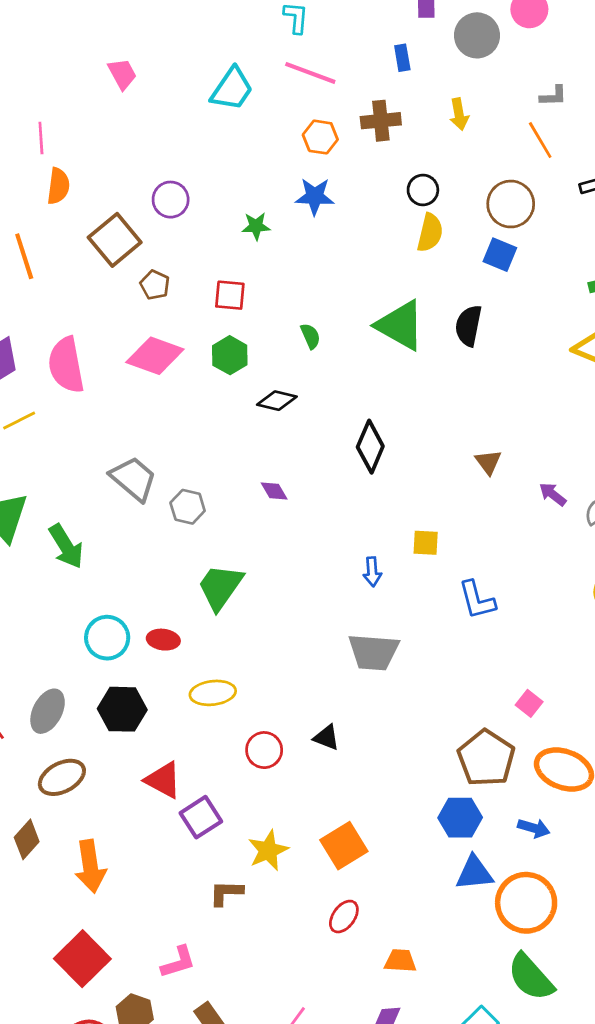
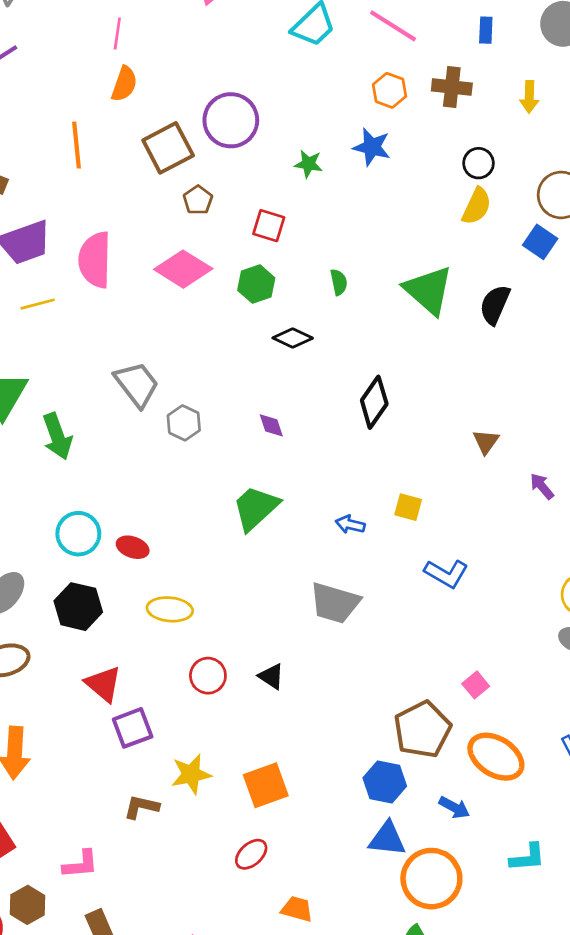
purple circle: (171, 200) -> (231, 120), size x1.5
blue arrow: (372, 572) -> (350, 524), turned 96
green trapezoid: (220, 587) -> (256, 508), moved
blue L-shape: (477, 600) -> (446, 573), turned -57

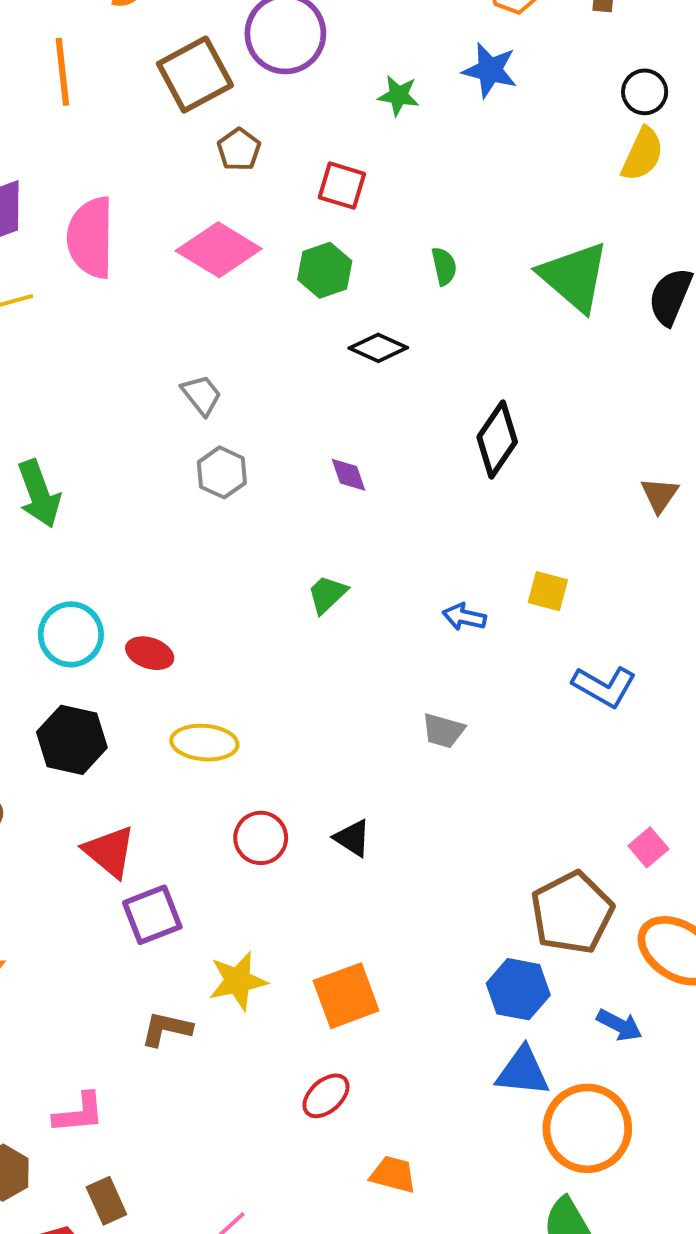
gray trapezoid: (137, 384) -> (202, 395), moved, size x0.6
green trapezoid: (256, 508) -> (327, 594), size x0.6
gray trapezoid: (335, 603) -> (443, 731), size x0.6

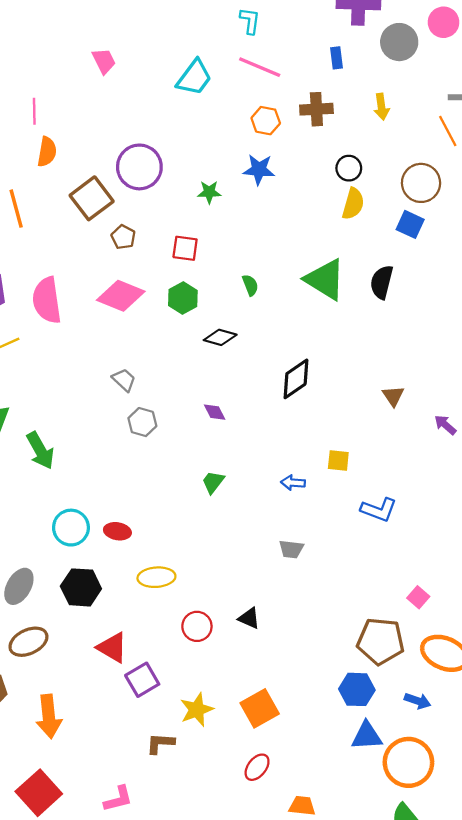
black diamond: (497, 439) -> (296, 379), turned 30
brown pentagon: (572, 913) -> (381, 641), turned -30

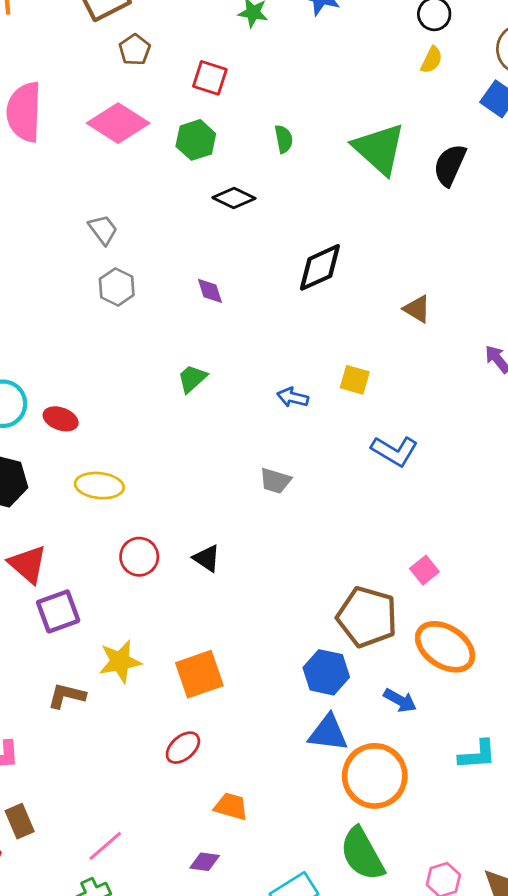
yellow semicircle: (353, 204) -> (432, 60), size x0.7
brown triangle: (393, 396) -> (417, 309), moved, turned -35

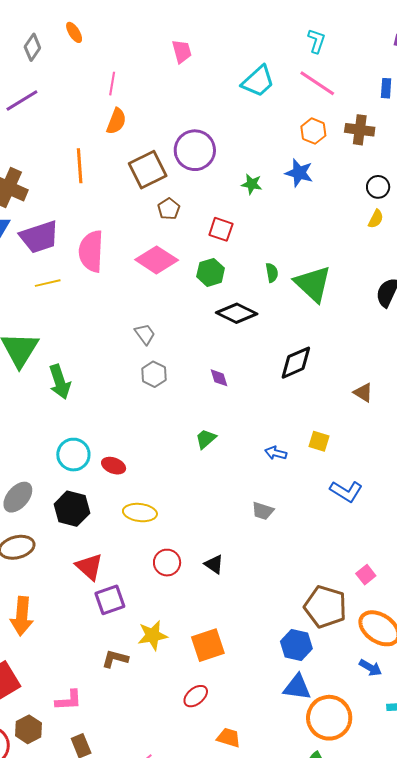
green triangle: (379, 149) -> (313, 284), moved
black diamond: (234, 198) -> (237, 313), size x1.4
blue arrow: (400, 700) -> (370, 668), moved

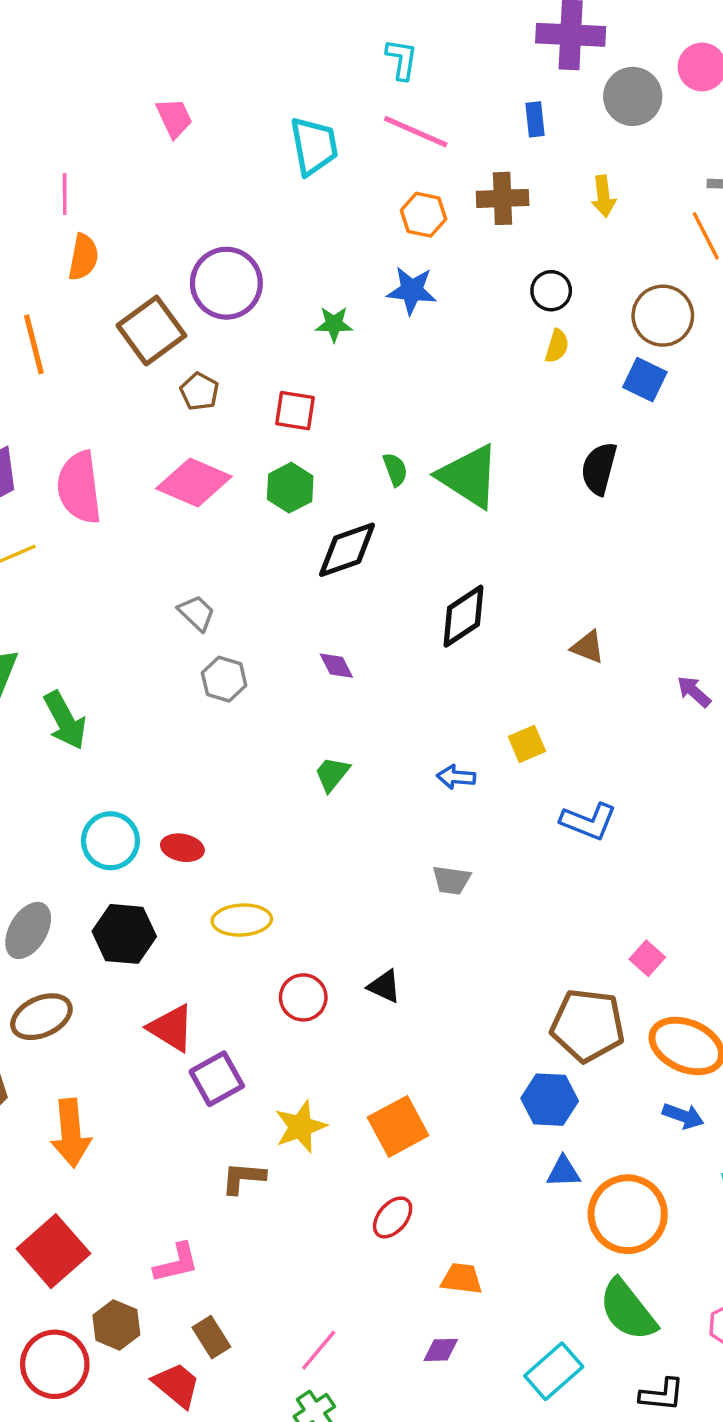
cyan trapezoid: (258, 81) -> (314, 146), turned -48
black diamond: (237, 313) -> (347, 550), turned -36
yellow square: (319, 441) -> (527, 744), turned -30
blue triangle: (297, 687) -> (564, 1172), size x0.7

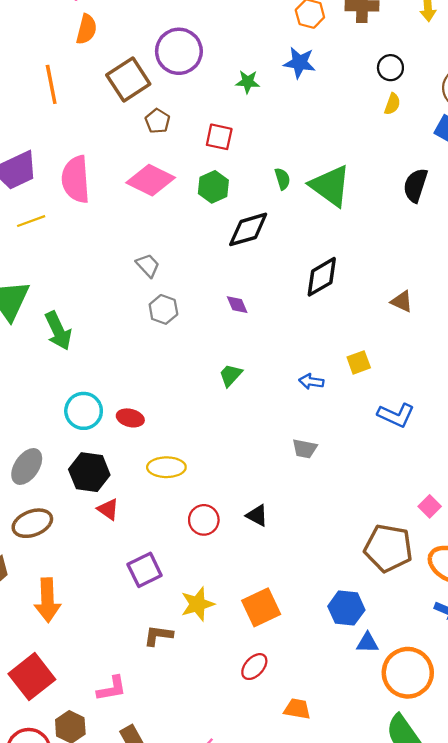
red triangle: (171, 1028) -> (108, 509), moved, size x0.7
blue hexagon: (550, 1100) -> (346, 608), moved

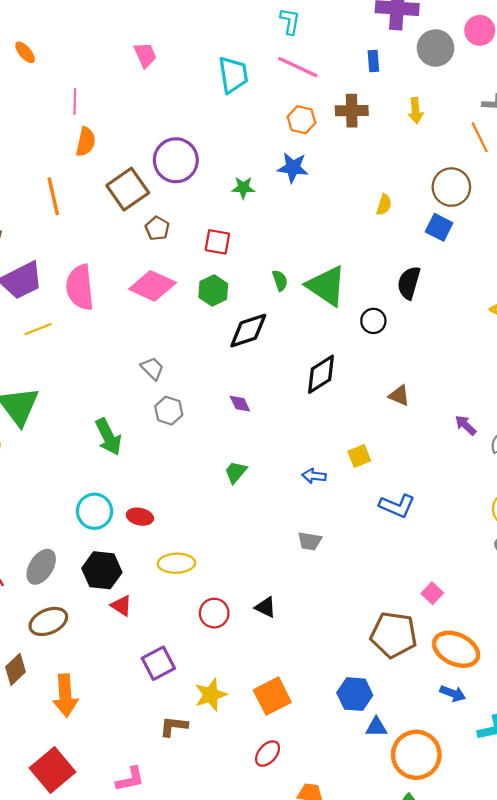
black circle: (390, 68) -> (373, 321), moved
green arrow: (58, 331) -> (108, 437), moved

